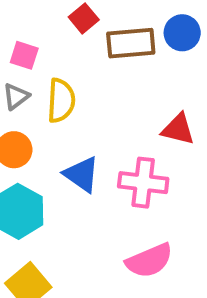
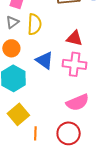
red triangle: (178, 129) -> (75, 38), moved

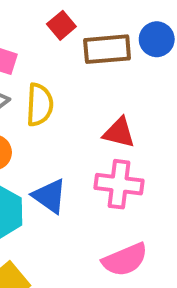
blue triangle: (44, 60) -> (50, 196), moved

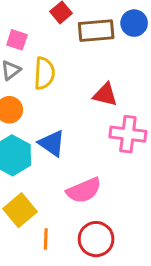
pink cross: (119, 184) -> (128, 134), moved
pink semicircle: (125, 260) -> (84, 190), moved

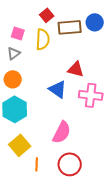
yellow semicircle: (44, 73) -> (43, 39), moved
blue triangle: (52, 143) -> (58, 89), moved
pink semicircle: (84, 190) -> (62, 132), turned -40

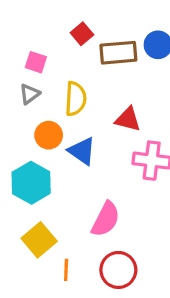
yellow semicircle: (43, 39) -> (76, 99), moved
orange circle: (13, 79) -> (49, 135), moved
blue triangle: (58, 89) -> (82, 151), moved

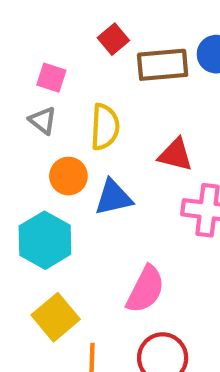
gray triangle: (30, 94) -> (43, 120), turned -45
blue triangle: (82, 151) -> (113, 197), turned -48

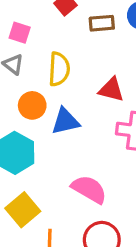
brown rectangle: (163, 65) -> (102, 23), size x0.7
pink semicircle: (145, 289) -> (89, 189), turned -87

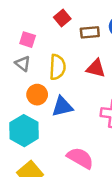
red triangle: (111, 90) -> (96, 68), moved

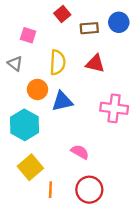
gray triangle: (23, 63) -> (15, 64), moved
pink semicircle: (80, 158) -> (80, 152), size x0.7

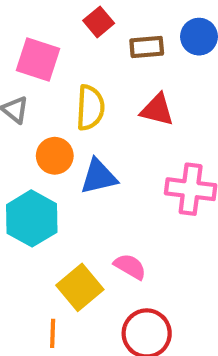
pink square: (28, 35) -> (38, 60), size x1.5
yellow square: (30, 167) -> (80, 287), moved
orange line: (50, 190) -> (53, 333), moved

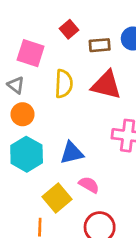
red triangle: (157, 110) -> (106, 85), size x1.4
orange circle: (55, 156) -> (23, 114), moved
blue triangle: (99, 177) -> (72, 153), moved

